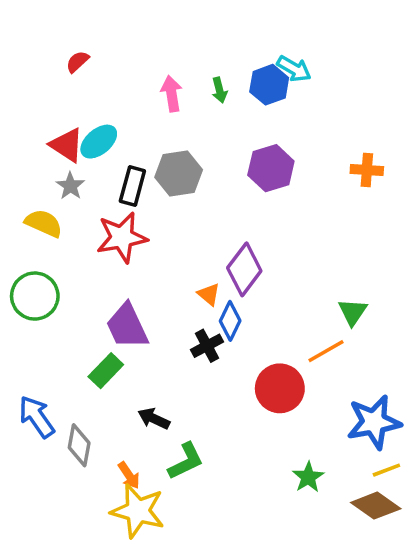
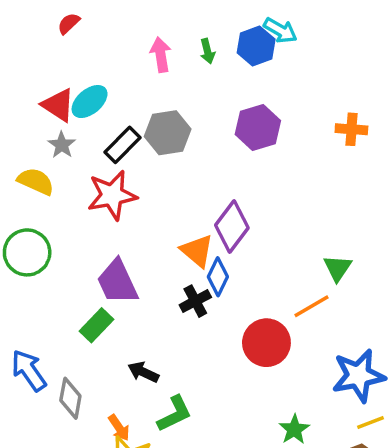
black rectangle: (132, 186) -> (122, 145), turned 30
orange triangle: (209, 294) -> (197, 251), size x1.5

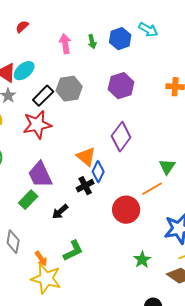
red semicircle: (69, 23) -> (22, 27), moved
cyan arrow: (280, 30) -> (148, 30), moved
purple diamond: (232, 226) -> (121, 137), moved
black arrow: (143, 372) -> (60, 212), moved, turned -66

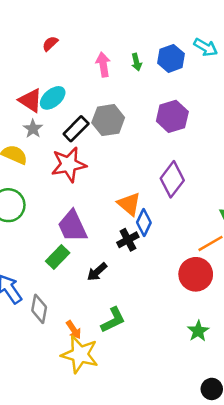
red circle: (126, 210) -> (196, 274), moved

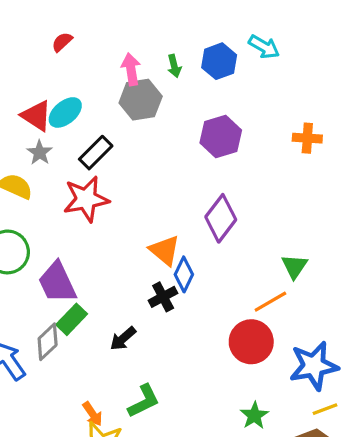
gray hexagon: (108, 120) -> (141, 100), moved
purple trapezoid: (72, 226) -> (57, 282), moved
gray diamond: (39, 309) -> (48, 342), moved, turned 36

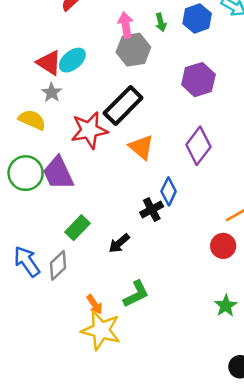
black rectangle: (96, 153) -> (123, 106), moved, size x1.4
orange triangle: (165, 250) -> (141, 147), moved
purple trapezoid: (57, 282) -> (58, 173), moved
gray diamond: (48, 342) -> (58, 265), moved
red circle: (251, 342) -> (223, 246), size x0.7

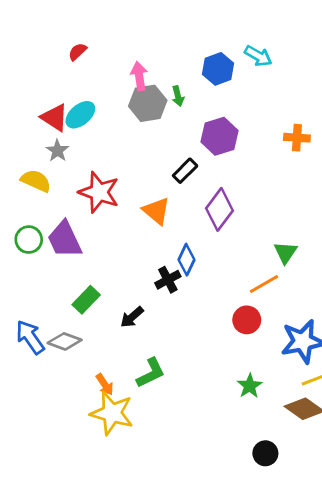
green arrow: (161, 22) -> (178, 96), moved
black rectangle: (123, 106) -> (185, 171), moved, size x0.6
red star: (89, 130) -> (99, 192), turned 30
green circle: (26, 173) -> (29, 240), size x0.7
gray diamond: (58, 265) -> (65, 341), turned 64

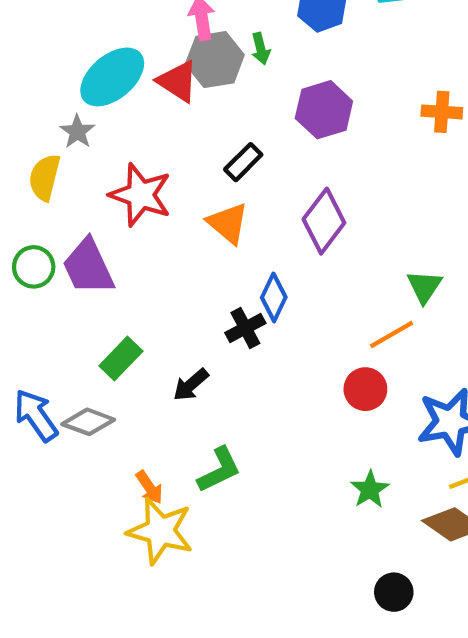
cyan ellipse: (80, 115) -> (112, 77), size x1.4
red triangle: (55, 118) -> (178, 81), moved
black rectangle: (185, 171) -> (243, 162), moved
yellow semicircle: (36, 181) -> (45, 177), turned -100

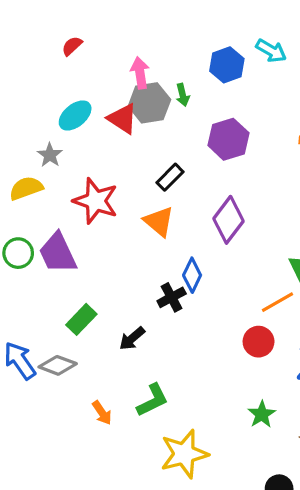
cyan ellipse: (112, 77) -> (75, 115), size x0.7
yellow semicircle: (45, 177) -> (26, 188), turned 56
yellow star: (160, 531) -> (184, 454), moved, turned -30

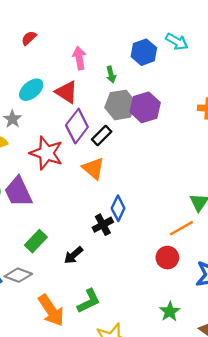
gray hexagon: (149, 103) -> (120, 105), moved
purple diamond: (228, 220) -> (77, 126), moved
orange arrow: (102, 413) -> (51, 310), size x1.8

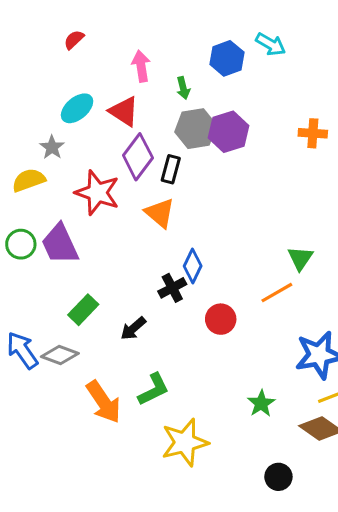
black rectangle: (102, 135) -> (171, 169), turned -30
red circle: (167, 258) -> (221, 319), moved

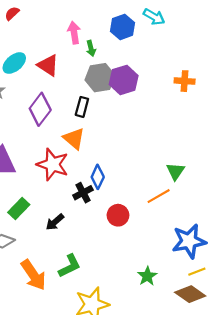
pink arrow: (141, 66) -> (74, 33), moved
purple diamond: (138, 157) -> (40, 109), moved
red star: (97, 193) -> (53, 164), moved

